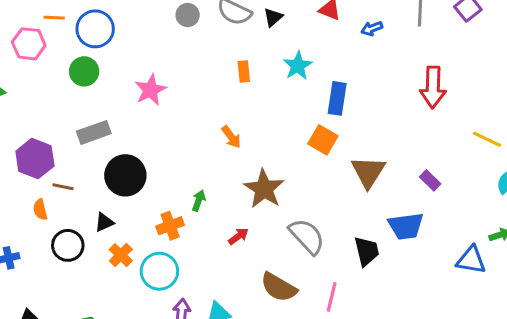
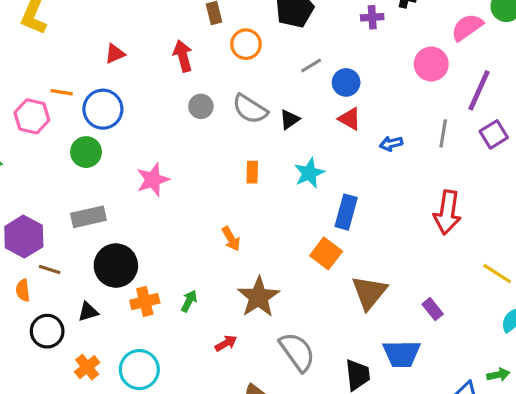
orange cross: (170, 226) -> (145, 302), moved
orange cross: (121, 255) -> (87, 367), moved

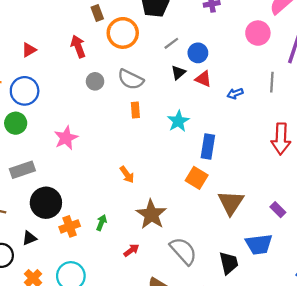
orange circle: (246, 44) -> (123, 33), size x1.4
black triangle: (290, 120) -> (178, 73), moved
orange rectangle: (252, 172) -> (135, 110), moved

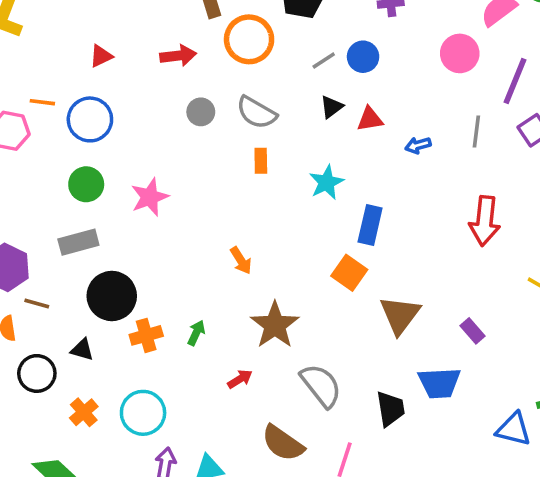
red arrow: (78, 46) -> (178, 56), turned 100
blue circle: (198, 53) -> (363, 57), moved
red triangle: (203, 79) -> (370, 119), turned -36
green circle: (16, 123) -> (86, 184), moved
black triangle: (29, 238) -> (82, 350), turned 35

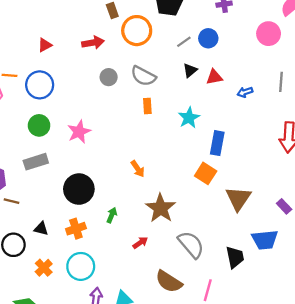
black circle: (112, 296) -> (79, 189), moved
orange cross: (146, 335) -> (76, 229), moved

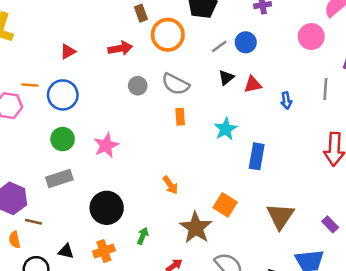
blue arrow: (245, 92) -> (286, 100), turned -80
orange square: (206, 173) -> (225, 205), moved

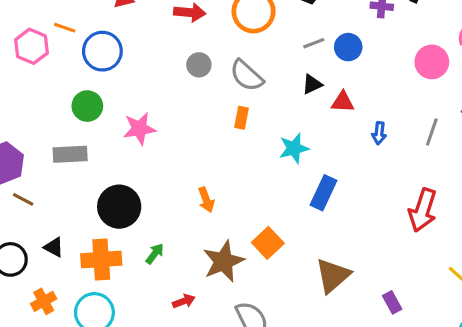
orange cross: (104, 251) -> (101, 259), size x1.4

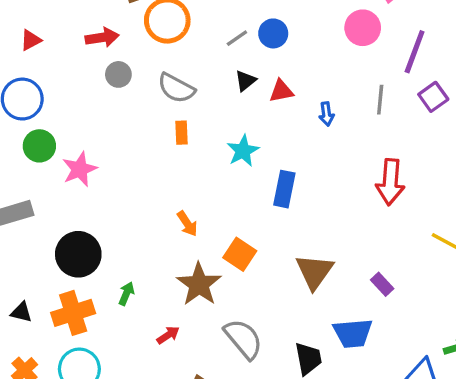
gray circle: (199, 65) -> (118, 74), moved
green circle: (87, 106) -> (39, 146), moved
orange arrow: (206, 200) -> (187, 224), moved

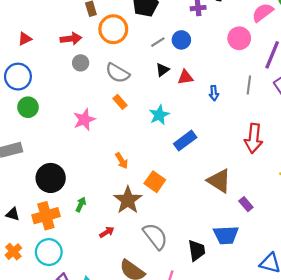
orange rectangle: (181, 133) -> (120, 102), turned -40
pink star: (80, 169) -> (84, 120), moved
blue rectangle: (284, 189) -> (185, 141), turned 40
brown triangle: (314, 271) -> (219, 181), moved, turned -35

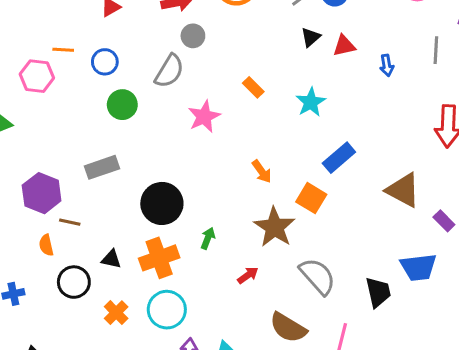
gray semicircle: (118, 73) -> (169, 71), moved, turned -85
blue circle: (18, 77) -> (105, 62), size x0.7
blue rectangle: (185, 141) -> (339, 158), moved

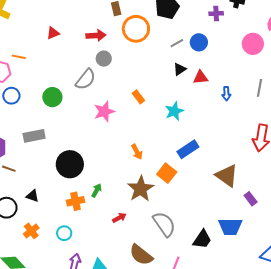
blue circle: (105, 62) -> (11, 96), moved
orange cross: (159, 258) -> (75, 201), moved, size x0.7
black trapezoid: (378, 292) -> (202, 239), turned 40
cyan circle: (167, 310) -> (64, 233), size x0.6

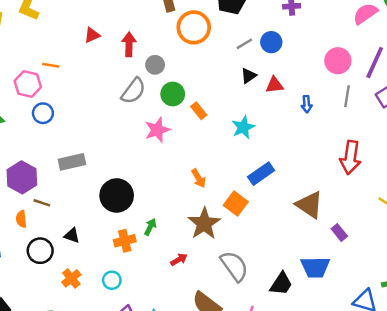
red arrow: (96, 35) -> (129, 44), moved, turned -84
pink circle: (253, 44) -> (338, 61), moved
green circle: (52, 97) -> (173, 94), moved

